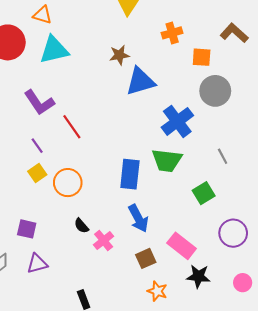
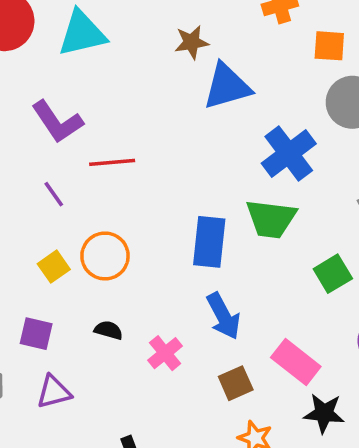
red line: (72, 127) -> (112, 162), turned -60
yellow square: (37, 173) -> (54, 267), moved
black semicircle: (81, 226) -> (109, 330), moved, turned 147

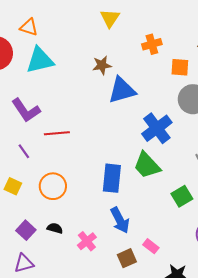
green trapezoid: (271, 219) -> (147, 165), turned 40
yellow square: (54, 267) -> (13, 186), moved, turned -30
purple square: (36, 334) -> (26, 230), moved, turned 30
pink rectangle: (296, 362) -> (151, 246), moved, size x0.6

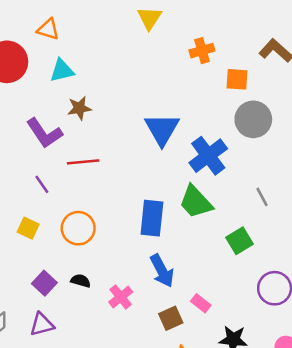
cyan triangle: (40, 60) -> (62, 71), size x0.7
brown star: (102, 65) -> (79, 108), moved
blue triangle: (122, 90) -> (162, 129), moved, turned -44

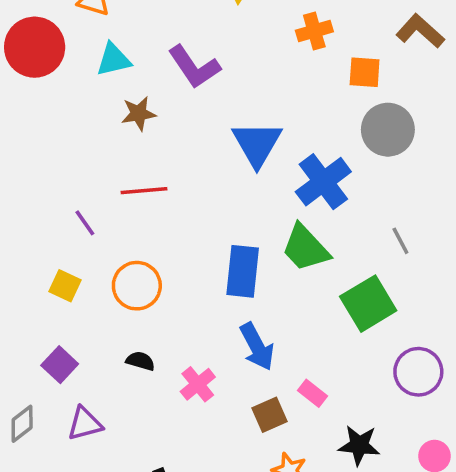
purple L-shape: (44, 133) -> (194, 67), moved
green square: (240, 241) -> (368, 304), size x1.4
purple square: (44, 283) -> (60, 365), moved

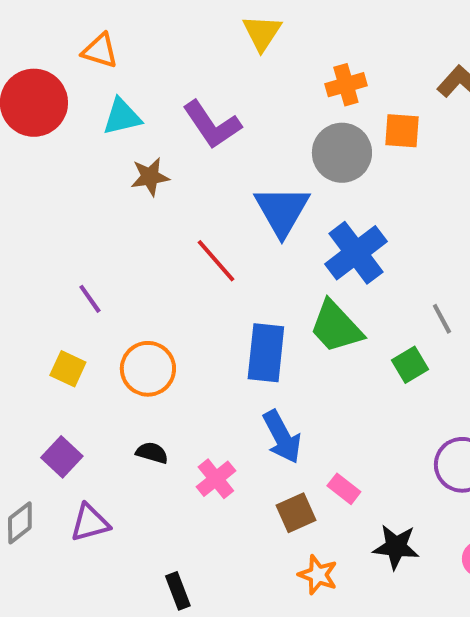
gray circle: (388, 130) -> (342, 153), moved
red line: (144, 191) -> (216, 261), moved, turned 54
green square: (368, 304) -> (410, 365), moved, size x0.6

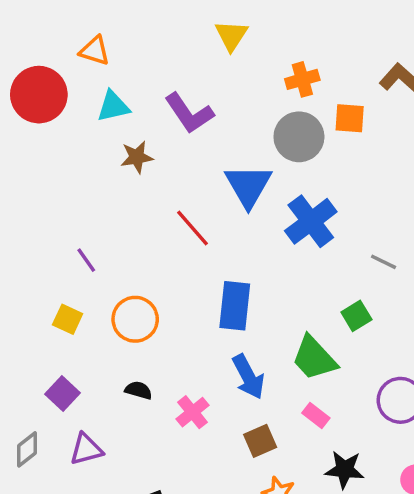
gray line: (442, 319) -> (383, 262), moved, turned -36
green trapezoid: (336, 327) -> (314, 358), moved
pink rectangle: (344, 489) -> (316, 416), moved

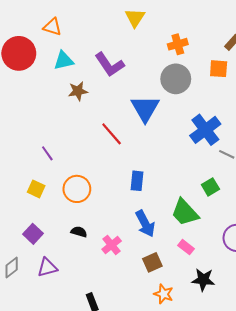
orange square: (350, 118) -> (219, 69), moved
blue cross: (311, 221) -> (205, 130), moved
blue rectangle: (235, 306) -> (137, 181), size x0.7

